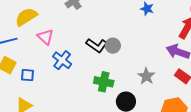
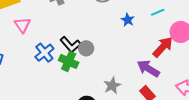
blue cross: (62, 60) -> (44, 53), moved
green cross: (104, 82) -> (69, 61), moved

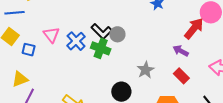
pink triangle: (22, 25) -> (51, 35), moved
purple arrow: (148, 69) -> (181, 51), size x0.7

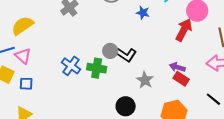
black L-shape: (102, 31) -> (126, 55), moved
pink triangle: (51, 35) -> (23, 56), moved
purple arrow: (181, 51) -> (177, 67), moved

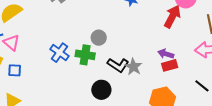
black L-shape: (126, 55) -> (118, 65), moved
red rectangle: (181, 79) -> (170, 65), turned -49
black circle: (126, 106) -> (101, 90), moved

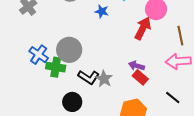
gray circle: (99, 38) -> (69, 50), size x1.6
blue cross: (59, 53) -> (39, 55), moved
red rectangle: (170, 65) -> (140, 77), turned 56

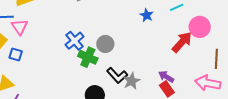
gray circle: (69, 50) -> (105, 44), size x0.7

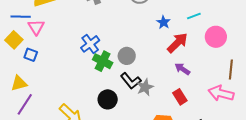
red arrow: (182, 42) -> (177, 43), moved
gray circle: (105, 44) -> (127, 56), moved
purple arrow: (166, 77) -> (182, 69), moved

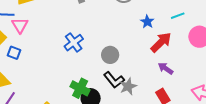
green cross: (103, 61) -> (80, 88), moved

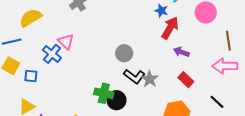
blue star: (147, 22) -> (161, 11), moved
pink triangle: (20, 25) -> (66, 42), moved
blue cross: (74, 43) -> (52, 54), moved

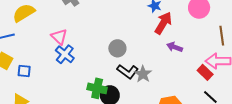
blue cross: (52, 54) -> (65, 54), moved
red rectangle: (186, 80) -> (205, 72), moved

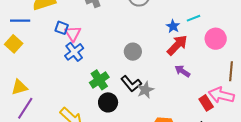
gray circle: (117, 48) -> (133, 52), moved
blue square: (24, 71) -> (62, 28), moved
green cross: (97, 88) -> (99, 80), moved, turned 30

